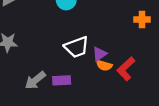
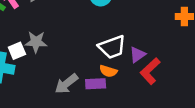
orange semicircle: (104, 65) -> (108, 71), moved
red L-shape: (126, 69) -> (150, 71), moved

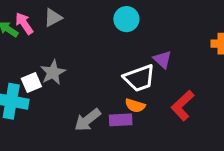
gray star: (36, 42) -> (53, 72), turned -30
purple triangle: (137, 55) -> (162, 59), moved, turned -42

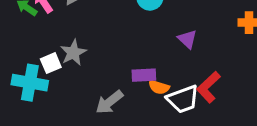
white trapezoid: (139, 78) -> (183, 99), moved
purple rectangle: (121, 120) -> (144, 75), moved

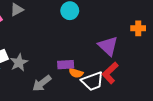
purple triangle: (187, 39) -> (108, 46), moved, size x1.5
gray star: (73, 53) -> (19, 63), moved

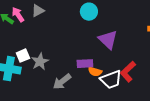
purple triangle: (108, 46) -> (108, 40), moved

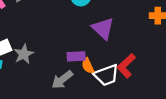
orange semicircle: (95, 72) -> (88, 66), turned 48
gray arrow: (62, 82) -> (62, 80), moved

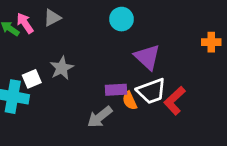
gray star: (24, 54) -> (62, 68), moved
white trapezoid: (106, 75) -> (151, 91), moved

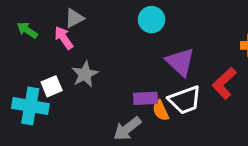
pink arrow: (25, 23) -> (64, 38), moved
red L-shape: (175, 101) -> (224, 83), moved

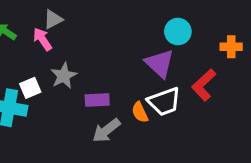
cyan circle: (152, 20) -> (178, 32), moved
purple rectangle: (145, 98) -> (97, 100), moved

